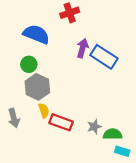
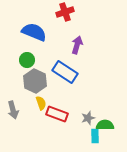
blue rectangle: (104, 57) -> (65, 72), moved
cyan rectangle: (122, 151) -> (95, 136), moved, turned 72

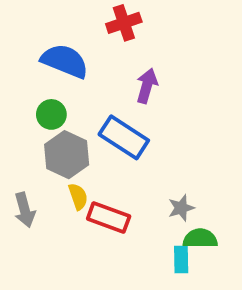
gray star: (88, 118) -> (181, 208), moved

